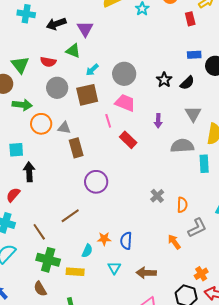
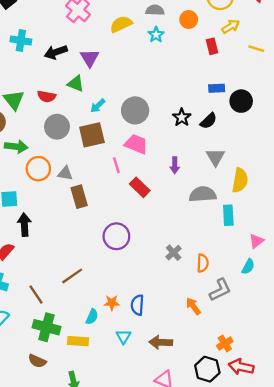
purple circle: (96, 182) -> (116, 236), moved
brown semicircle: (40, 289) -> (37, 361), turned -35

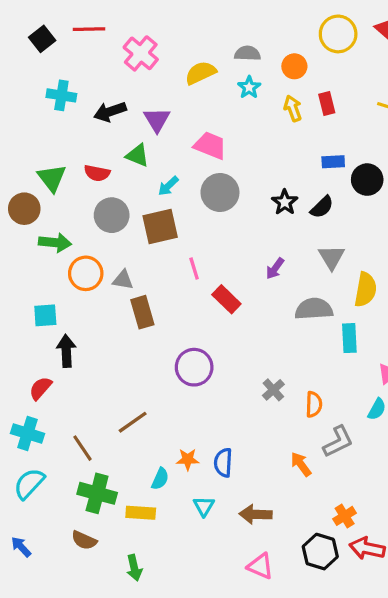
yellow arrow: (231, 26) -> (293, 108), moved, turned -78
pink trapezoid: (136, 144) -> (210, 146), moved
purple arrow: (175, 165) -> (275, 269), turned 35

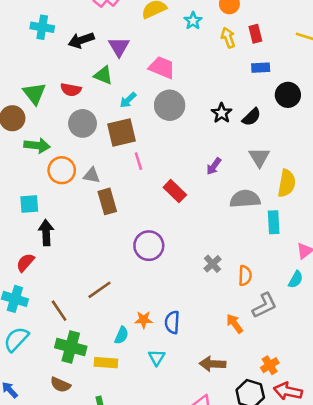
blue rectangle: (333, 162) -> (261, 68), moved
pink line: (194, 269) -> (138, 161), moved
brown arrow: (256, 514) -> (212, 364), moved

